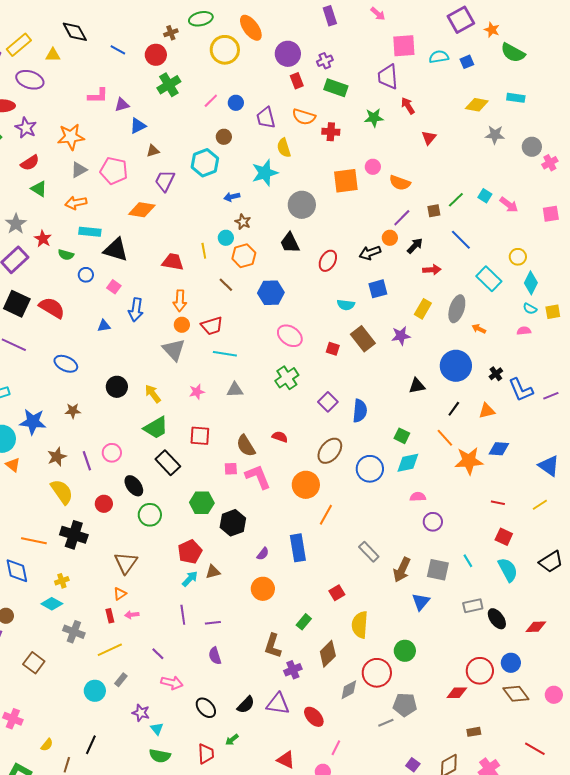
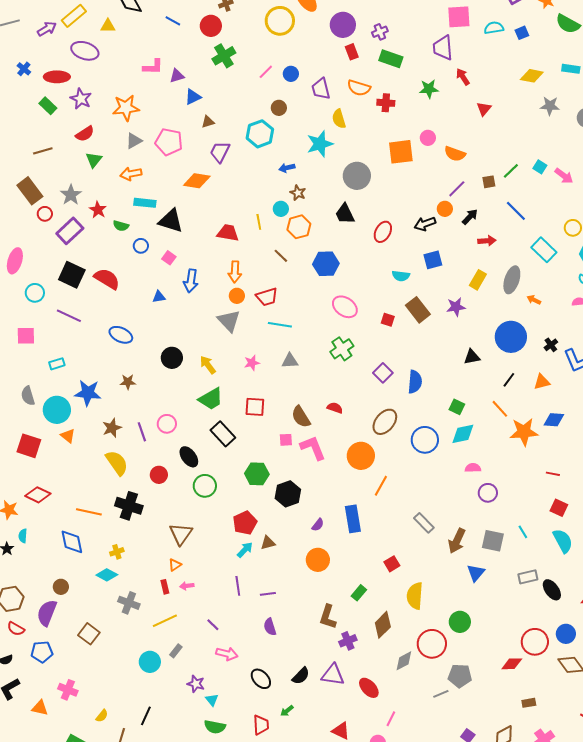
green triangle: (39, 189) -> (94, 160), turned 36

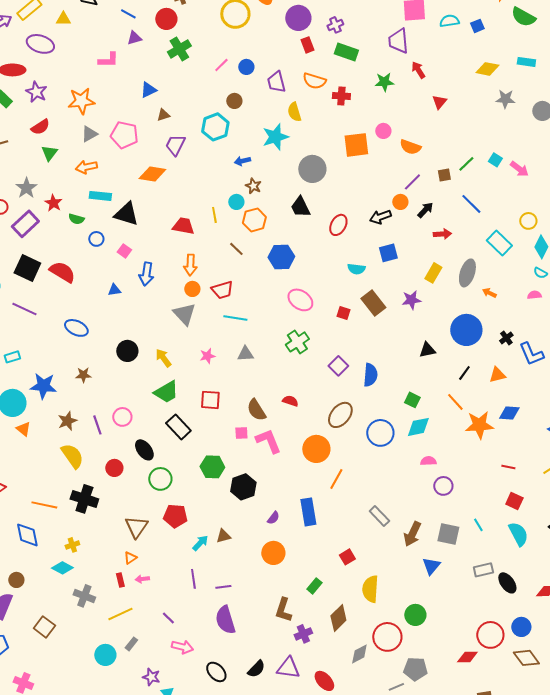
purple triangle: (177, 76) -> (134, 38), moved
red pentagon: (245, 523) -> (175, 516), moved, turned 30
purple semicircle: (270, 627) -> (225, 620), size x1.6

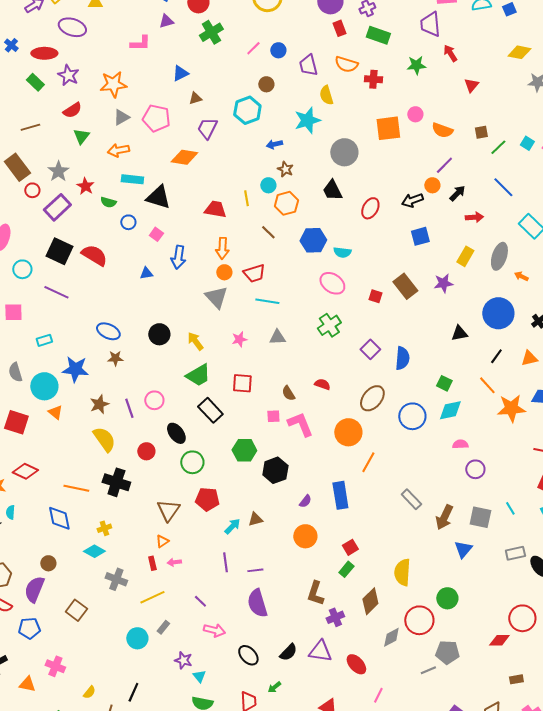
brown square: (444, 175) -> (481, 132), moved
cyan semicircle: (356, 269) -> (342, 252), moved
blue ellipse: (76, 328) -> (108, 331), moved
brown semicircle: (256, 410) -> (288, 393), size x0.7
red square: (347, 557) -> (350, 547), moved

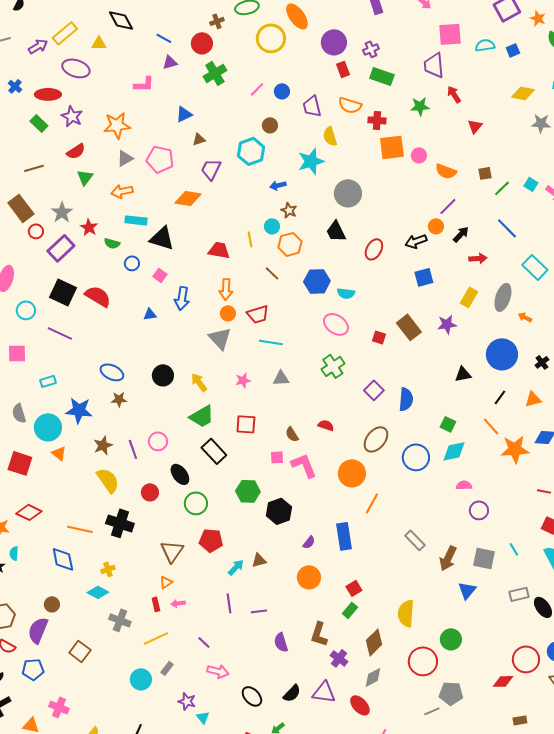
orange square: (388, 128) -> (392, 147), moved
purple semicircle: (257, 603) -> (281, 642), moved, size x0.7
purple cross: (335, 617) -> (339, 658), turned -30
gray diamond: (391, 637) -> (373, 677), moved

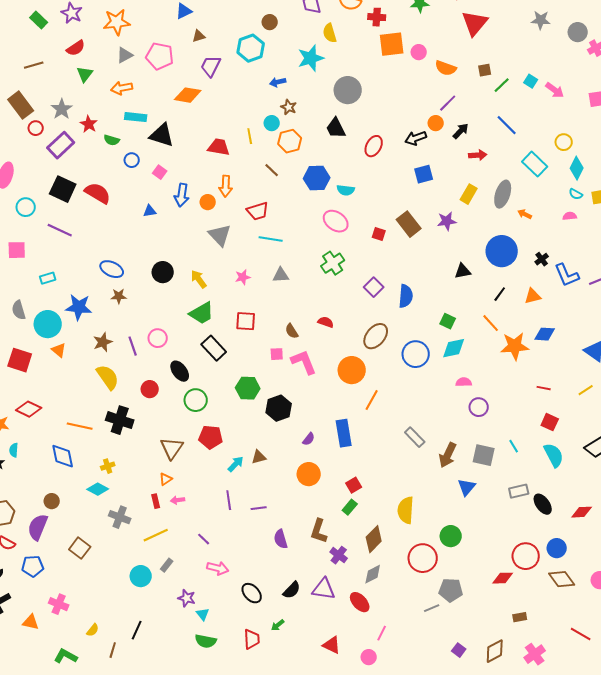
red triangle: (475, 126) -> (475, 23), size x1.8
orange circle: (228, 313) -> (208, 202), moved

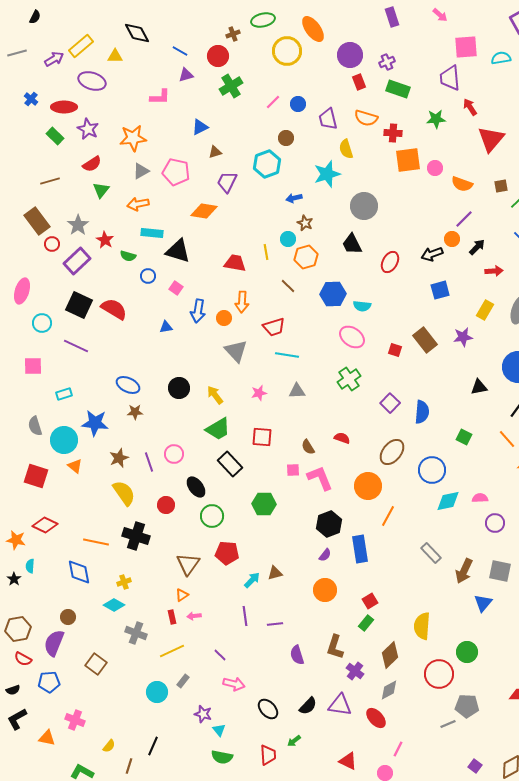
cyan diamond: (454, 348) -> (448, 501), moved
black hexagon: (279, 408) -> (329, 524), moved

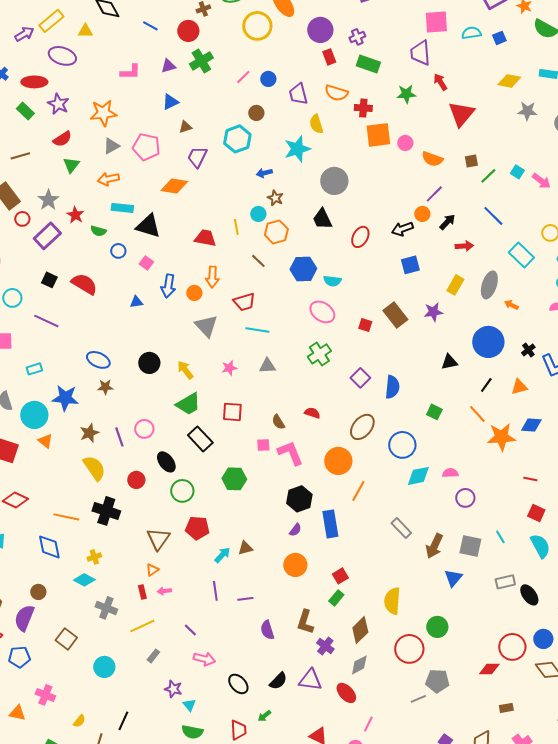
purple triangle: (186, 75) -> (168, 66), moved
black square: (79, 305) -> (49, 280), size x0.6
cyan circle: (157, 692) -> (104, 667), moved

